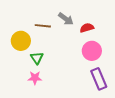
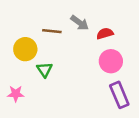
pink star: (35, 78) -> (16, 94), moved

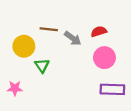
gray arrow: (80, 23) -> (73, 38), moved
purple rectangle: (119, 95) -> (112, 89), turned -65

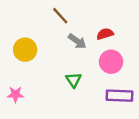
brown line: (49, 29) -> (60, 16), moved, turned 42
green triangle: (42, 66) -> (74, 80), moved

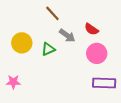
red semicircle: (105, 34) -> (91, 29), turned -128
green triangle: (74, 80) -> (48, 49), moved, turned 40

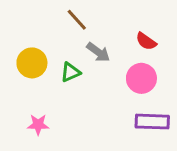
red semicircle: (91, 29) -> (146, 41), moved
pink star: (13, 82) -> (38, 125), moved

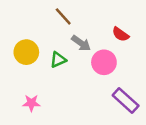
pink circle: (141, 78) -> (104, 62), moved
purple rectangle: (152, 122) -> (126, 100), turned 40

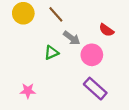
yellow circle: (26, 52) -> (23, 13), moved
purple rectangle: (126, 100) -> (95, 89), moved

